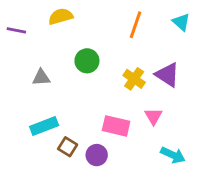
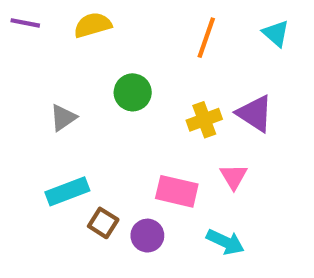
purple line: (16, 30) -> (25, 23), moved
gray triangle: (41, 77) -> (63, 118), turned -30
yellow cross: (134, 79) -> (204, 120), turned 35
cyan arrow: (173, 155) -> (225, 242), moved

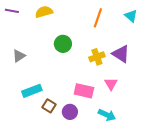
gray triangle: (63, 118) -> (19, 56), moved

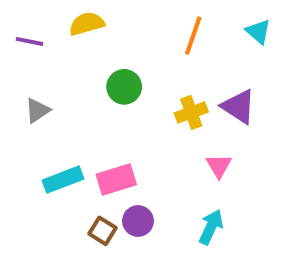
purple line: (12, 11) -> (29, 41), moved
pink rectangle: (84, 91) -> (116, 180), moved, turned -30
brown square: (49, 106) -> (102, 231), moved
cyan arrow: (107, 115) -> (211, 227), turned -90

